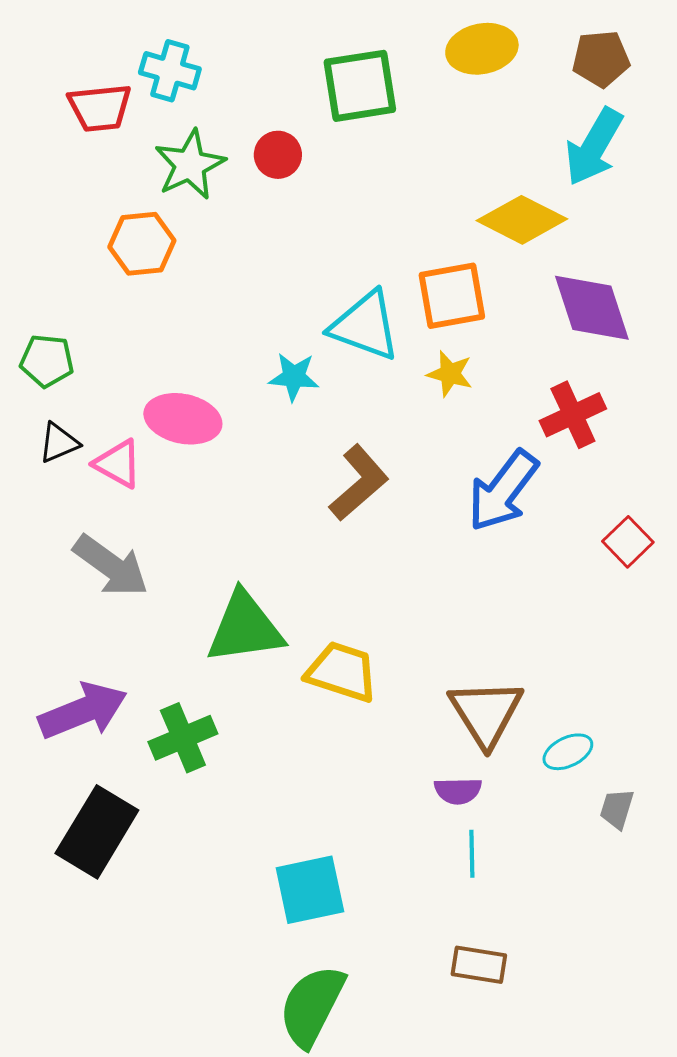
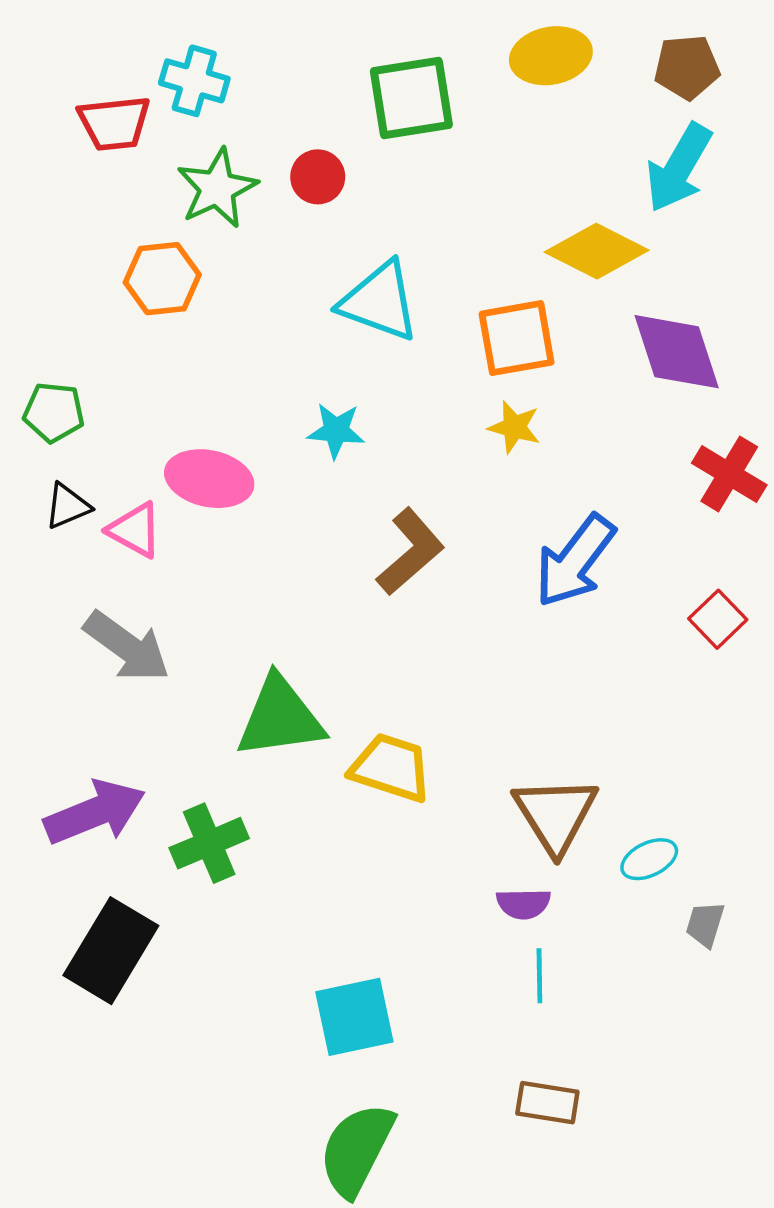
cyan triangle: (365, 326) -> (379, 301), moved
red cross: (573, 415) -> (729, 474), moved, turned -34

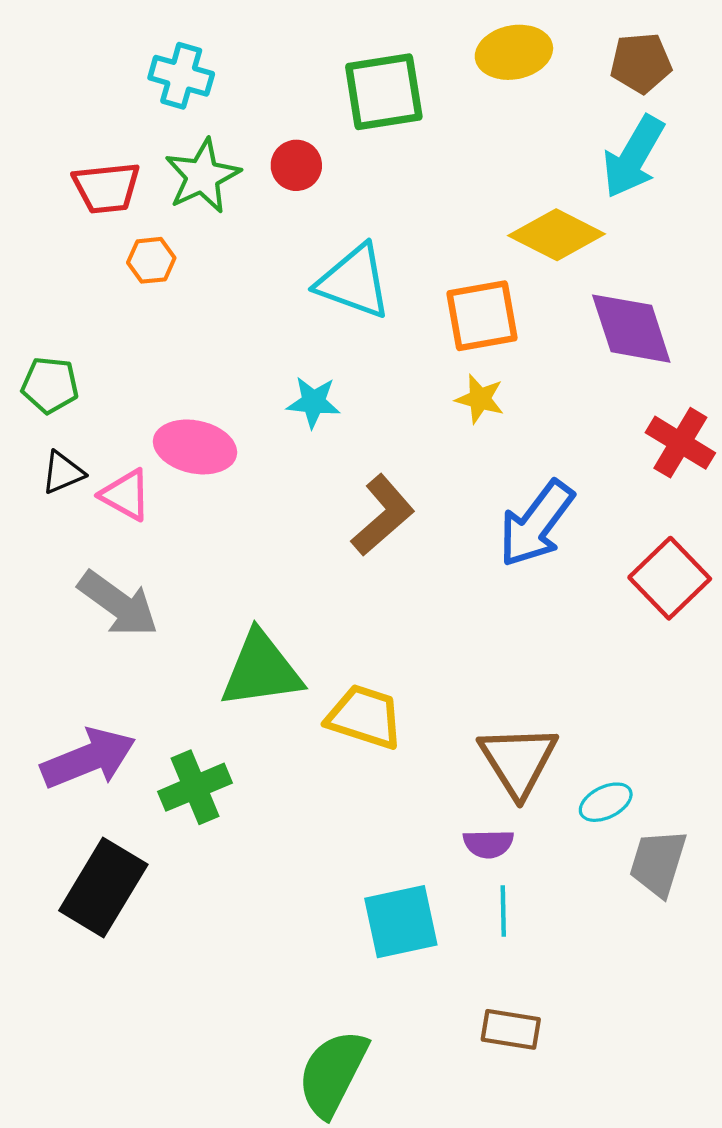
red trapezoid: (114, 123) -> (106, 188), moved
orange hexagon: (162, 279) -> (151, 260), size x0.7
red square: (718, 619) -> (670, 578), size x1.5
gray trapezoid: (705, 924) -> (658, 863), size x1.6
cyan square: (354, 1017) -> (401, 922), moved

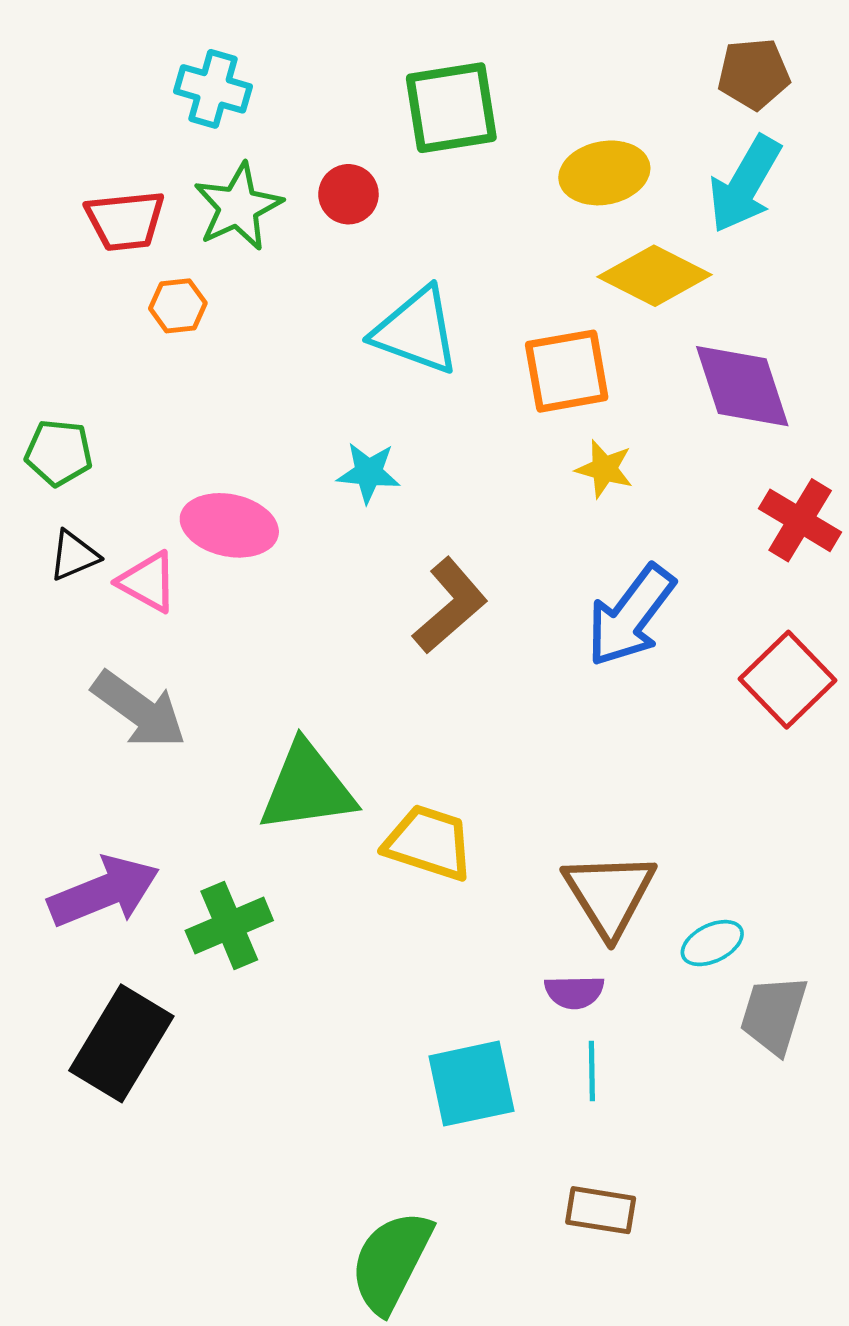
yellow ellipse: (514, 52) -> (604, 173), moved
yellow star: (480, 399) -> (604, 469), moved

